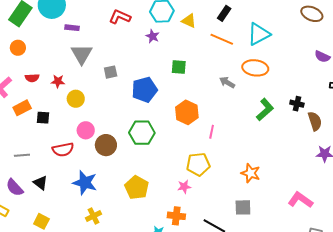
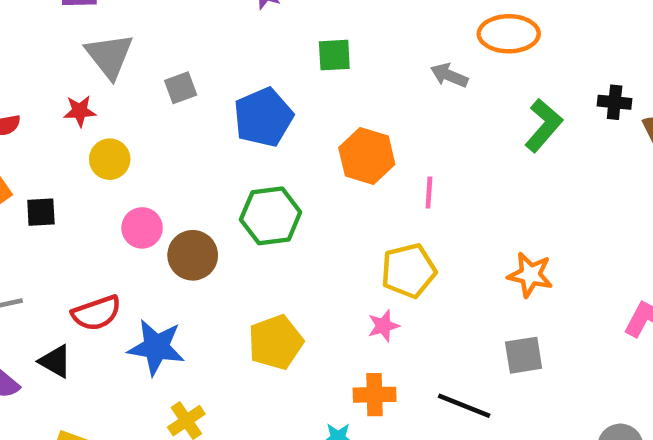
red star: (58, 81) -> (80, 111), moved
red semicircle: (63, 150) -> (96, 313), moved
yellow pentagon: (137, 187) -> (276, 342), turned 30

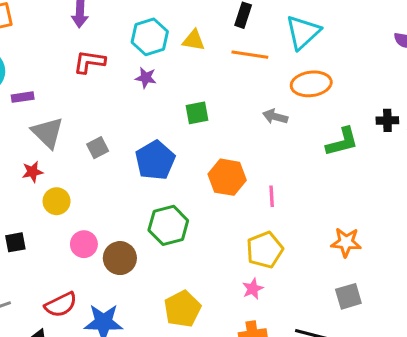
green L-shape: (543, 125) -> (342, 142), turned 42

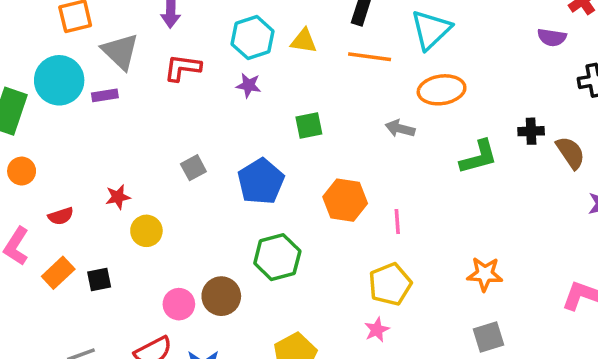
purple rectangle: (23, 97) -> (105, 95), moved
gray triangle: (47, 133) -> (120, 51), moved
pink circle: (84, 244) -> (179, 304), moved

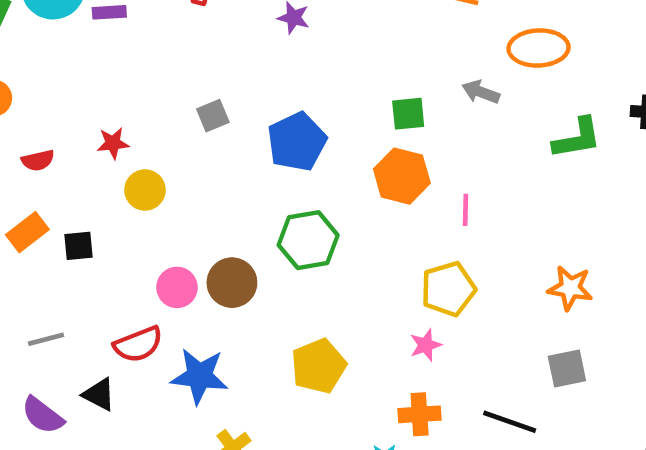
green square: (309, 125) -> (408, 114), moved

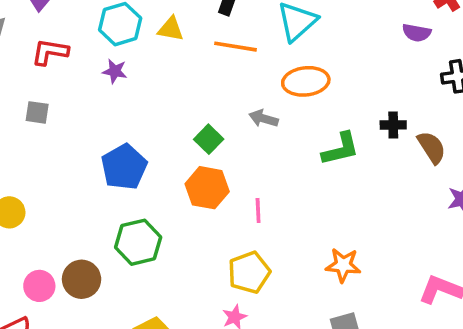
green square: (408, 114) -> (209, 139), turned -36
gray square: (213, 116) -> (37, 112), moved, turned 35

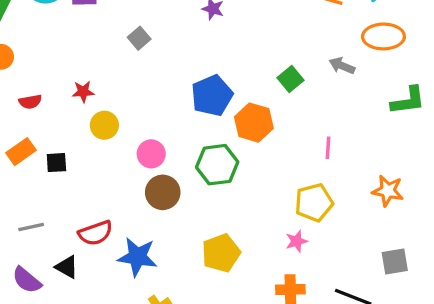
gray square: (37, 112) -> (139, 38), turned 35
orange hexagon: (207, 188) -> (254, 123), moved
orange star: (343, 265) -> (388, 191), moved
pink circle: (39, 286) -> (151, 154), moved

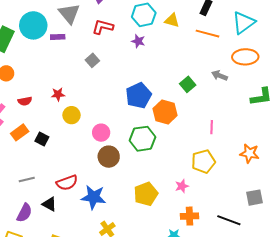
black square: (56, 163) -> (42, 139), turned 32
pink star: (296, 241) -> (182, 186), moved
purple semicircle: (27, 280) -> (24, 213), turned -102

